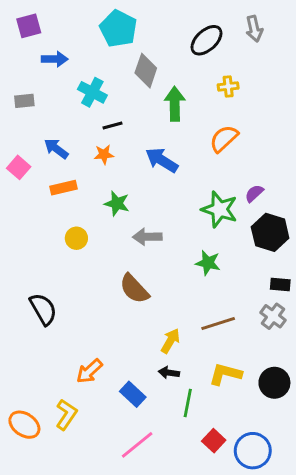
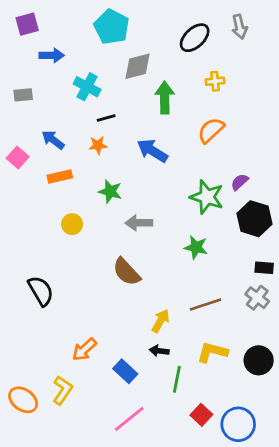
gray diamond: (146, 71) -> (137, 66), turned 56

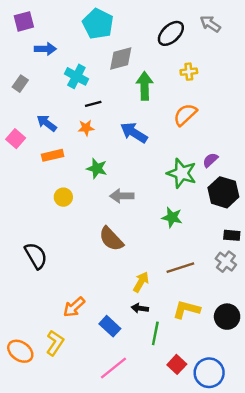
gray arrow: (240, 27) -> (210, 24), turned 138
gray rectangle: (23, 95) -> (20, 84), turned -49

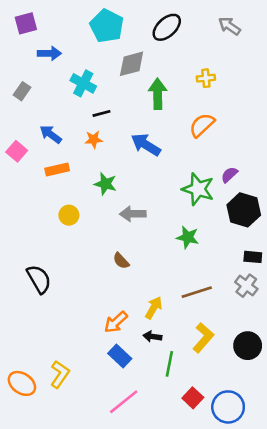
black ellipse: (171, 33) -> (167, 27), moved
brown semicircle: (111, 239) -> (121, 261), size x0.6
orange arrow: (74, 307) -> (116, 322), moved
yellow L-shape: (186, 309) -> (203, 338), turned 116

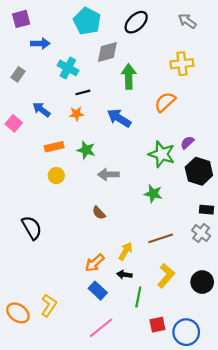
yellow cross: (206, 78) -> (182, 64), moved, size x1.5
orange rectangle: (57, 169) -> (54, 147), moved
red square: (193, 398) -> (157, 325), turned 35

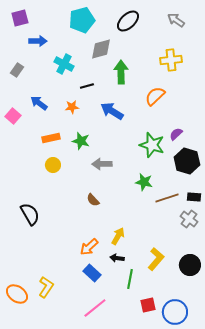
cyan pentagon: (87, 21) -> (82, 20), turned 30
black line: (83, 92) -> (87, 86), moved
brown line: (161, 238) -> (167, 198), moved

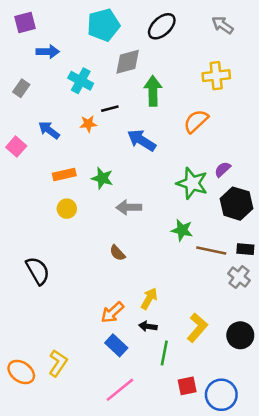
orange star: (72, 107) -> (88, 124), moved
brown line: (167, 198) -> (211, 250), turned 30

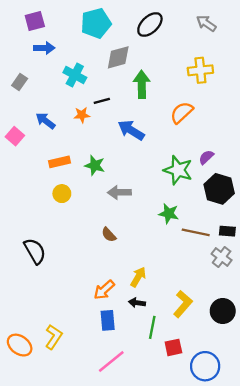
purple square: (25, 22) -> (35, 21), moved
blue rectangle: (116, 345) -> (108, 320), turned 42
red square: (187, 386) -> (173, 347), moved

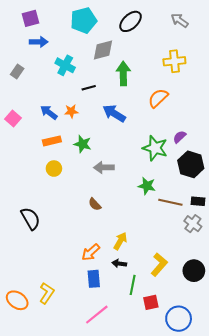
orange star: (82, 115) -> (71, 111), moved
blue arrow: (45, 121) -> (49, 112), moved

